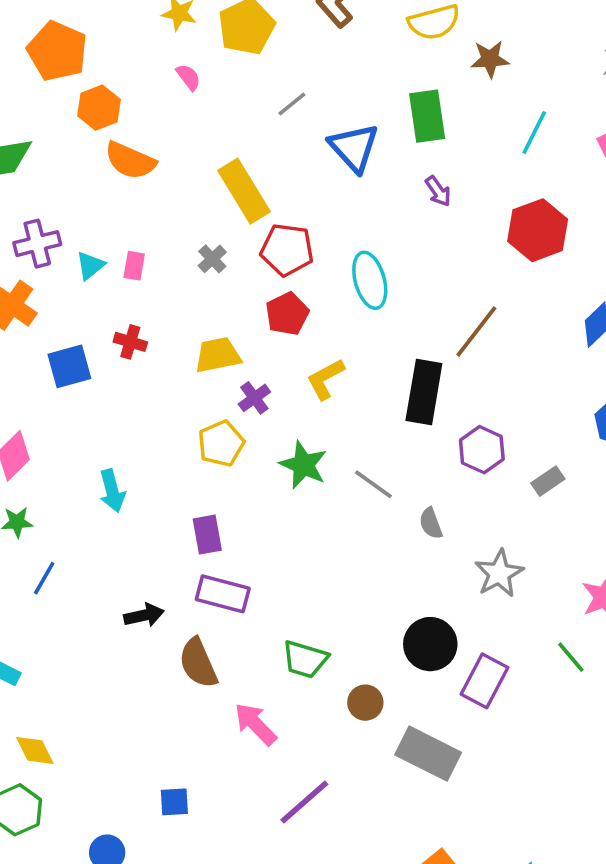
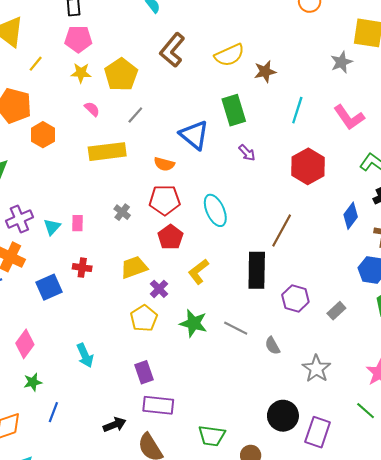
gray line: (292, 104) -> (135, 115), moved
orange semicircle: (130, 161) -> (164, 164), moved, size x0.7
yellow rectangle: (244, 191) -> (107, 152), moved, turned -57

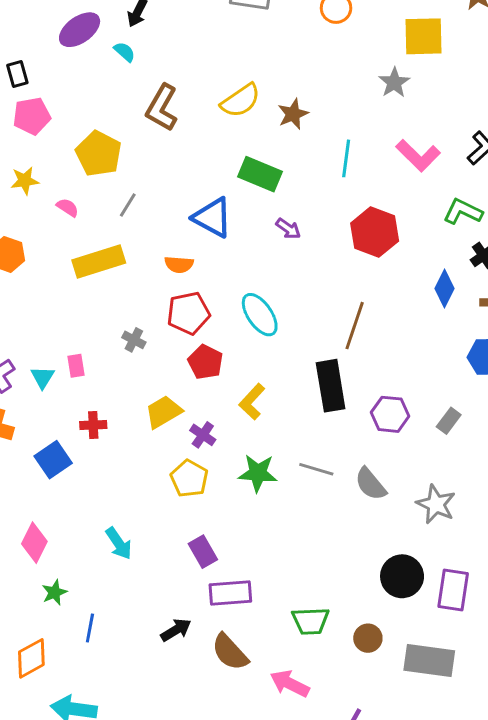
yellow star: (81, 73) -> (25, 181), moved
green rectangle: (234, 110) -> (260, 174), turned -40
gray semicircle: (272, 346) -> (370, 484), size x1.4

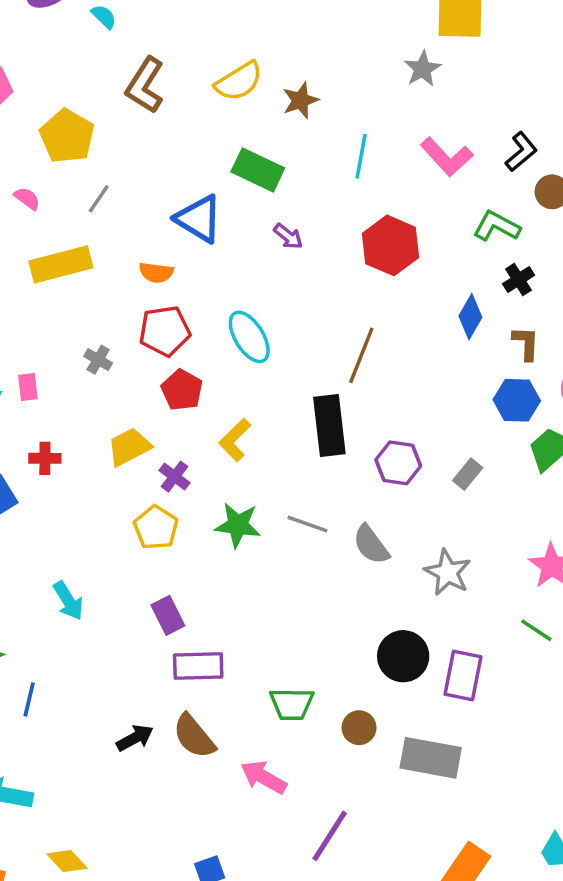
black arrow: (176, 630) -> (135, 738), moved

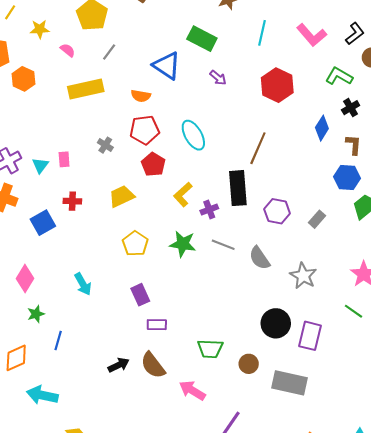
purple cross: (175, 477) -> (209, 210), moved, turned 30
purple rectangle: (198, 666) -> (157, 325), size x0.7

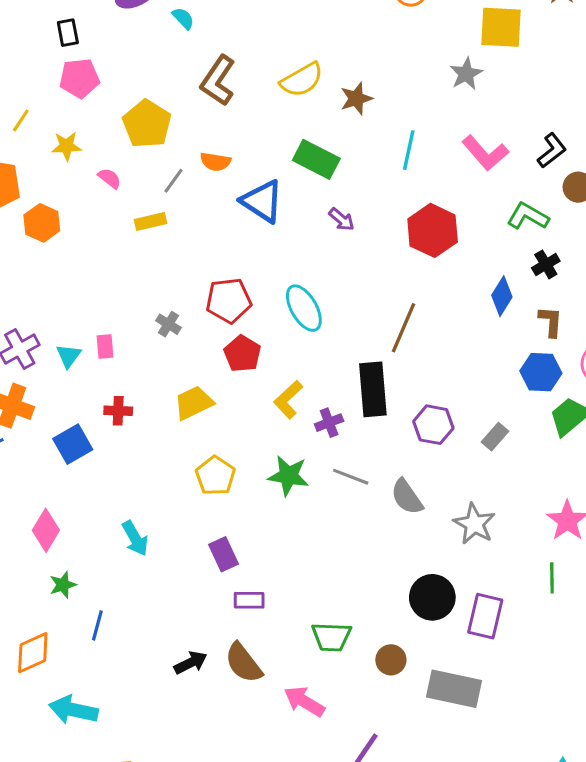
yellow rectangle: (86, 89) -> (150, 221), moved, size x0.6
orange semicircle: (141, 96) -> (215, 162), moved
green line: (353, 311) -> (552, 578), turned 54

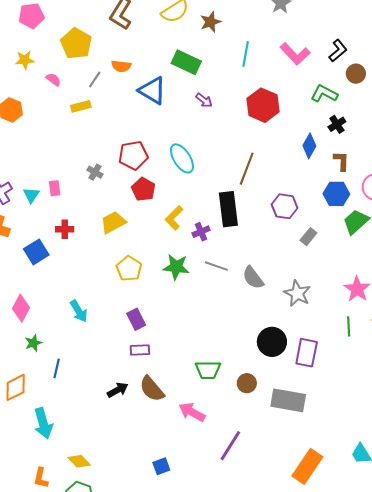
purple hexagon: (433, 425) -> (285, 206), moved
purple rectangle: (249, 600) -> (140, 350), moved
cyan arrow: (73, 710) -> (43, 423), turned -116

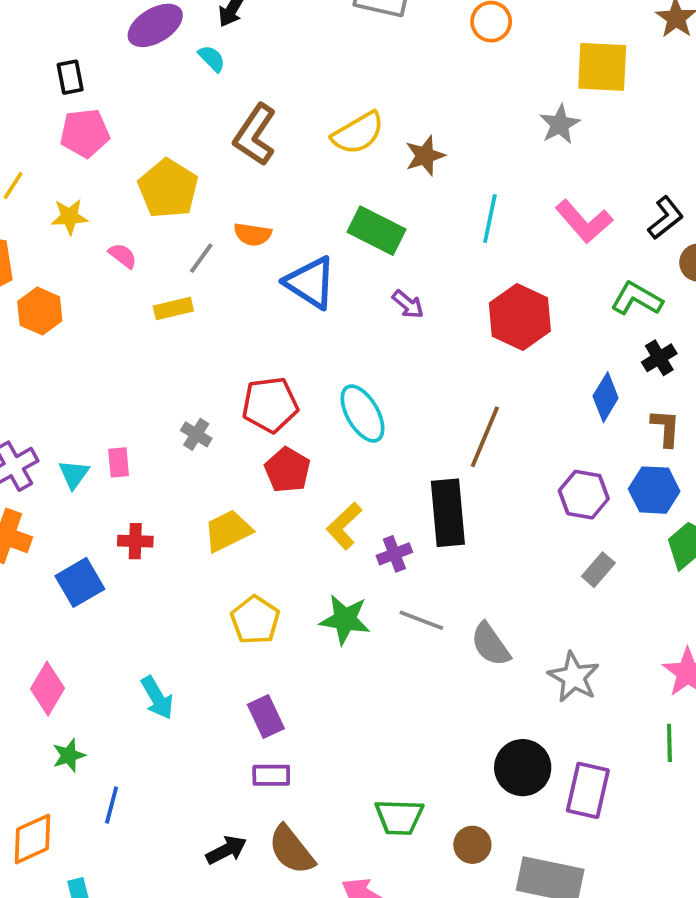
purple hexagon: (285, 206) -> (584, 495), moved

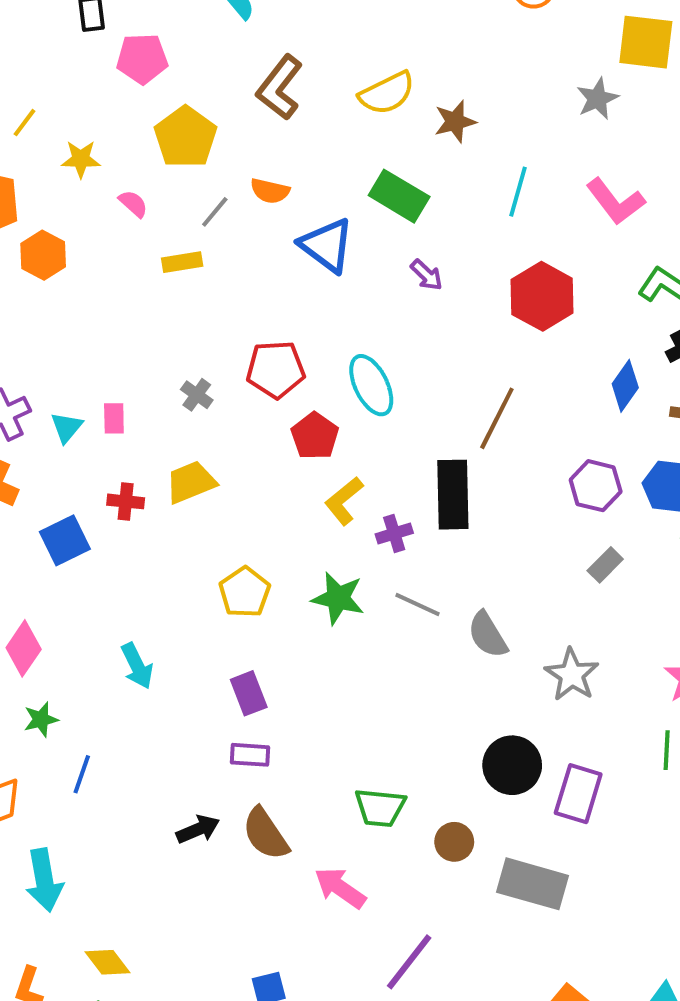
pink pentagon: (85, 133) -> (142, 59), moved
red pentagon: (287, 470) -> (315, 436), moved
yellow trapezoid: (228, 531) -> (191, 482), moved

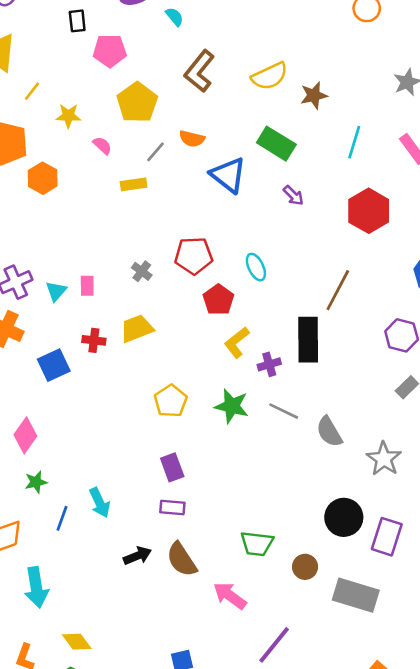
cyan ellipse: (371, 385) -> (256, 267), size x0.7
cyan arrow: (137, 666) -> (100, 503), moved

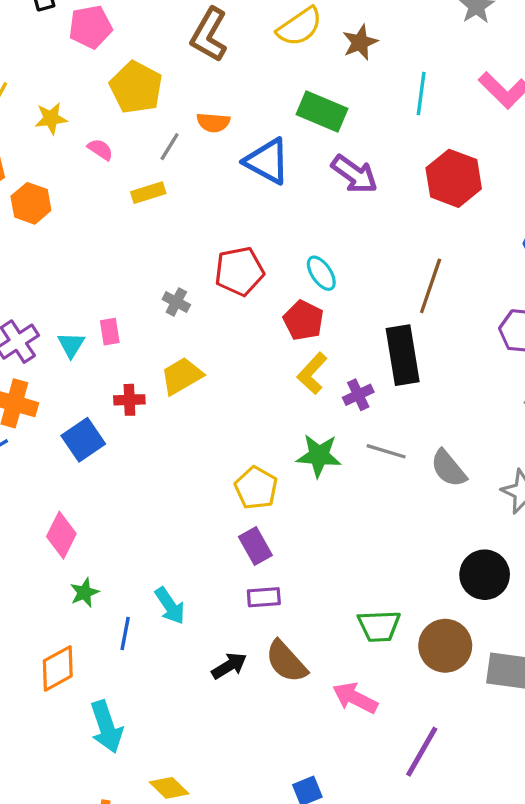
purple arrow: (293, 195) -> (354, 174), size x1.6
red pentagon: (218, 300) -> (303, 320), moved
yellow pentagon: (171, 401) -> (256, 488), moved
brown circle: (305, 567) -> (445, 646), size x1.6

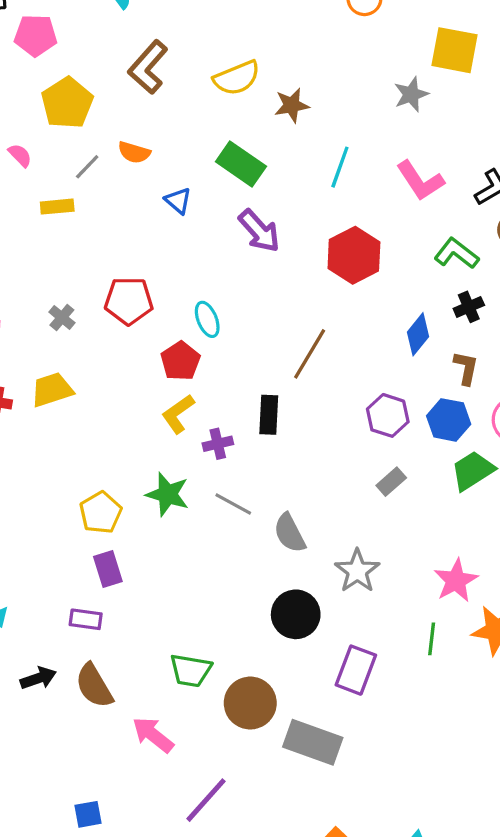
blue triangle: (267, 161) -> (178, 201), size x0.6
black rectangle: (403, 355) -> (269, 415), size x0.7
purple rectangle: (255, 546) -> (108, 569), moved
black circle: (485, 575) -> (296, 614), moved

